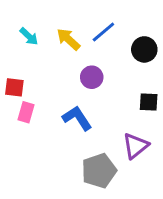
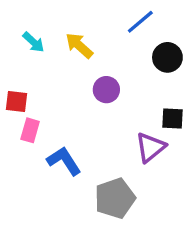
blue line: (103, 32) -> (140, 22), moved
blue L-shape: (77, 118) -> (64, 161), moved
purple triangle: (136, 146) -> (150, 147), moved

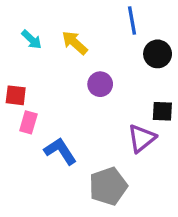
blue line: (140, 22) -> (132, 20), turned -60

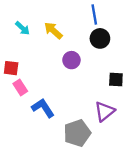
black circle: (158, 54) -> (100, 38), moved
pink rectangle: (28, 122) -> (20, 87), turned -49
purple triangle: (142, 138) -> (105, 111), moved

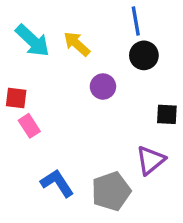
cyan arrow: (22, 28) -> (33, 41), size x1.6
blue L-shape: (43, 108) -> (57, 183), moved

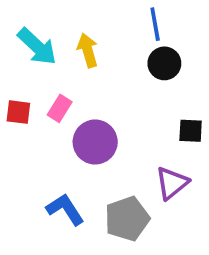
yellow arrow: (77, 44) -> (88, 50), turned 32
purple circle: (103, 87) -> (95, 142), moved, size x1.5
pink rectangle: (29, 126) -> (60, 108), moved, turned 65

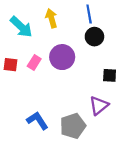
yellow arrow: (88, 50) -> (51, 18), moved
purple circle: (95, 142) -> (62, 57), moved

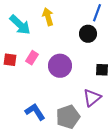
blue line: (89, 14) -> (97, 13), moved, turned 30
purple circle: (62, 57) -> (60, 66), moved

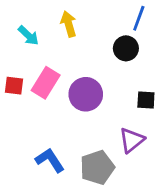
cyan arrow: (20, 25) -> (28, 35), size x0.7
pink rectangle: (32, 58) -> (46, 83), size x1.5

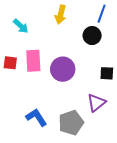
yellow arrow: (69, 24) -> (61, 15), moved, turned -150
pink rectangle: (46, 83) -> (33, 61), turned -35

